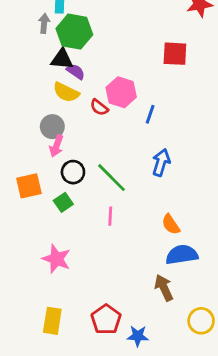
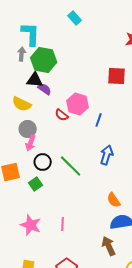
yellow semicircle: (66, 92) -> (22, 104), moved
pink line: (110, 216) -> (63, 224), moved

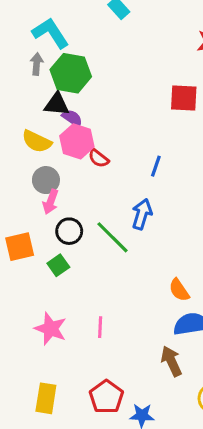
cyan L-shape: (31, 34) -> (51, 33), turned -35
pink hexagon: (78, 104) -> (77, 141), moved
blue arrow: (107, 155) -> (142, 214), moved

